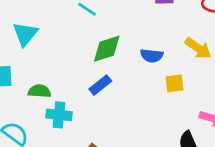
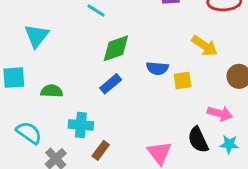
blue semicircle: (152, 56) -> (157, 68), moved
cyan cross: (59, 115) -> (81, 125), moved

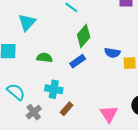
green diamond: (116, 48) -> (84, 36), turned -35
green semicircle: (52, 91) -> (44, 58), moved

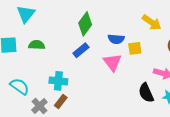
green semicircle: (44, 58) -> (37, 45), moved
brown rectangle: (67, 109) -> (61, 102), moved
pink triangle: (109, 114) -> (112, 62), moved

